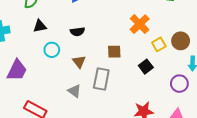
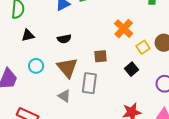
cyan circle: (52, 50) -> (36, 66), moved
brown triangle: (79, 62) -> (67, 68), size x1.6

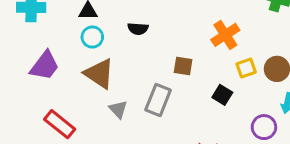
cyan circle: (36, 66) -> (92, 37), moved
brown triangle: (67, 68) -> (99, 74), moved, turned -30
black square: (132, 69) -> (222, 95), turned -32

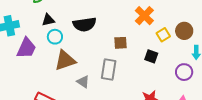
black semicircle: (138, 29) -> (85, 24), size x1.6
purple trapezoid: (45, 66) -> (26, 48), moved
brown triangle: (99, 74) -> (65, 60), turned -40

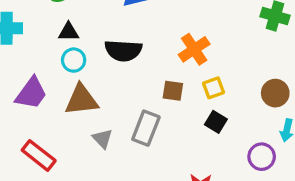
orange cross: (144, 16) -> (194, 49), moved
yellow square: (163, 35) -> (213, 88), moved
purple trapezoid: (26, 48) -> (31, 93), moved

